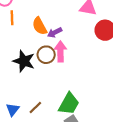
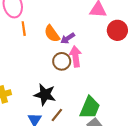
black star: (24, 61) -> (45, 95), moved

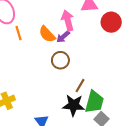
pink arrow: (76, 56) -> (68, 20), moved
black star: (45, 95) -> (74, 105), moved
brown line: (57, 115) -> (80, 86), moved

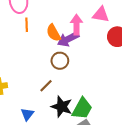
purple arrow: (63, 37) -> (68, 39), size x1.5
brown line: (80, 86) -> (46, 86), moved

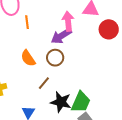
orange line: (27, 25) -> (27, 22), moved
orange semicircle: (53, 33) -> (28, 58), moved

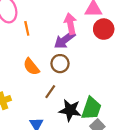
red circle: (109, 29) -> (104, 29), moved

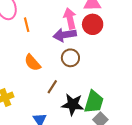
red circle: (104, 29) -> (93, 24), moved
purple arrow: (65, 40) -> (65, 35), turned 30
brown circle: (60, 64) -> (70, 58), moved

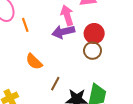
red circle: (93, 24) -> (94, 33), moved
brown circle: (70, 58) -> (92, 51), moved

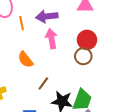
pink arrow: (67, 15) -> (51, 39), moved
purple arrow: (63, 32) -> (47, 16), moved

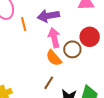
brown circle: (83, 56) -> (72, 49), moved
orange semicircle: (25, 60) -> (54, 58), moved

